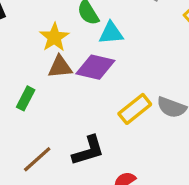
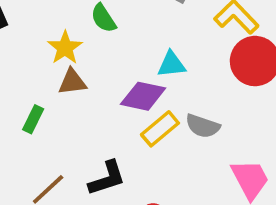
cyan triangle: (111, 33) -> (171, 64), moved
purple diamond: (95, 67) -> (143, 96), moved

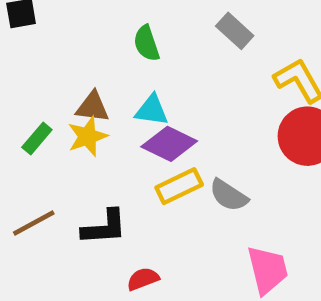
yellow star: (65, 48) -> (87, 136), moved
cyan triangle: (171, 64) -> (152, 110), moved

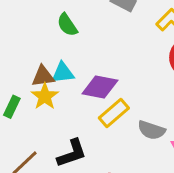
cyan triangle: (152, 110) -> (63, 73), moved
gray semicircle: (229, 195) -> (151, 130), moved

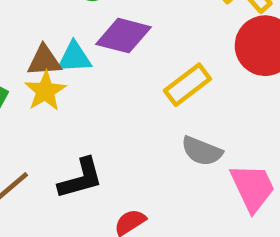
purple diamond: (100, 87) -> (123, 36), moved
yellow rectangle: (114, 113) -> (187, 85), moved

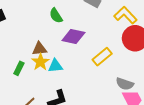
cyan triangle: (74, 57) -> (55, 66), moved
gray semicircle: (202, 151) -> (125, 84), moved

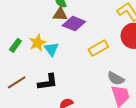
brown triangle: (39, 49) -> (60, 14), moved
cyan triangle: (55, 66) -> (51, 49), turned 49

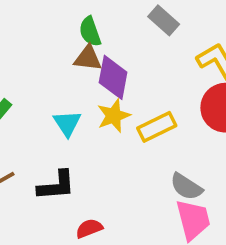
purple diamond: (74, 24) -> (113, 77), turned 75
yellow star: (38, 43) -> (114, 116), moved

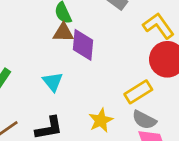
yellow star: (114, 116) -> (101, 120), moved
yellow rectangle: (157, 127) -> (138, 92), moved

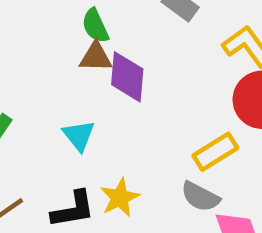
yellow star: (101, 120) -> (120, 198), moved
gray semicircle: (144, 120) -> (200, 197), moved

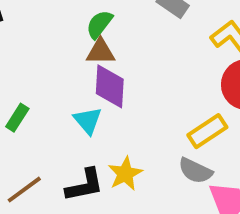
green semicircle: (95, 26) -> (99, 24), turned 64
purple diamond: (127, 77) -> (110, 86), moved

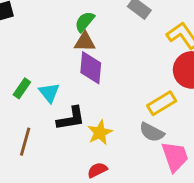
cyan triangle: (88, 121) -> (49, 93), moved
black L-shape: (85, 185) -> (71, 118), moved
brown line: (24, 190) -> (25, 142), turned -40

